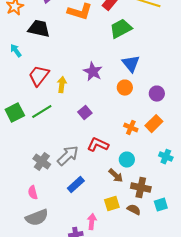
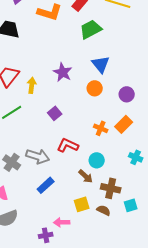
gray arrow: (68, 156) -> (38, 156), turned 60
pink arrow: (92, 222) -> (62, 222), turned -98

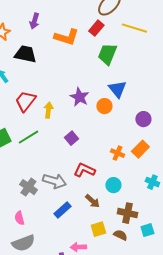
green trapezoid: (91, 29) -> (107, 54), turned -40
orange circle: (95, 88) -> (104, 106), moved
brown arrow: (86, 176) -> (92, 201), moved

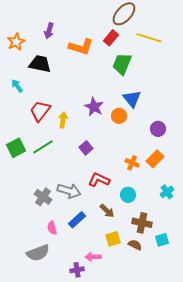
cyan cross: (152, 182) -> (167, 192), turned 32
pink semicircle: (19, 218) -> (52, 228), moved

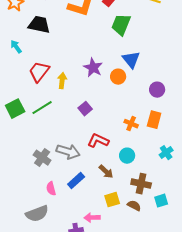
orange rectangle: (155, 159) -> (154, 120), turned -30

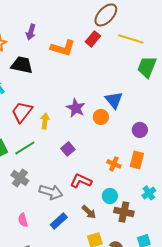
green trapezoid: (121, 25) -> (147, 67), moved
gray cross: (42, 158) -> (20, 178), moved
brown cross: (141, 184) -> (124, 212), moved
pink semicircle: (51, 189) -> (23, 220), moved

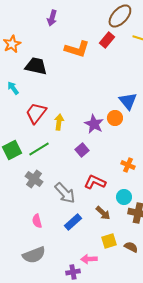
purple arrow: (31, 32) -> (52, 18), moved
purple star: (76, 108) -> (94, 124), moved
gray arrow: (51, 192) -> (65, 193), turned 30

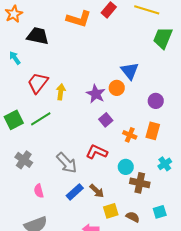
purple square: (82, 150) -> (106, 120), moved
gray cross: (34, 179) -> (24, 160), moved
brown arrow: (103, 213) -> (97, 191), moved

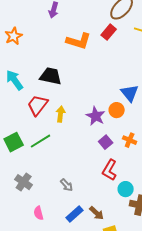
black trapezoid: (38, 36) -> (51, 76), moved
cyan arrow: (15, 58) -> (15, 80), size x1.5
orange cross: (130, 135) -> (130, 140), moved
red L-shape: (97, 152) -> (110, 170), moved, turned -85
gray arrow: (67, 163) -> (67, 185), size x0.6

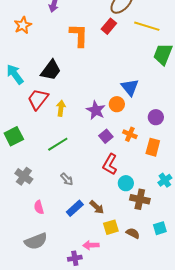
orange star: (14, 36) -> (23, 25), moved
orange L-shape: (79, 41) -> (79, 35), turned -105
black trapezoid: (51, 76) -> (51, 70), turned 115
green line: (41, 141) -> (58, 144), moved

